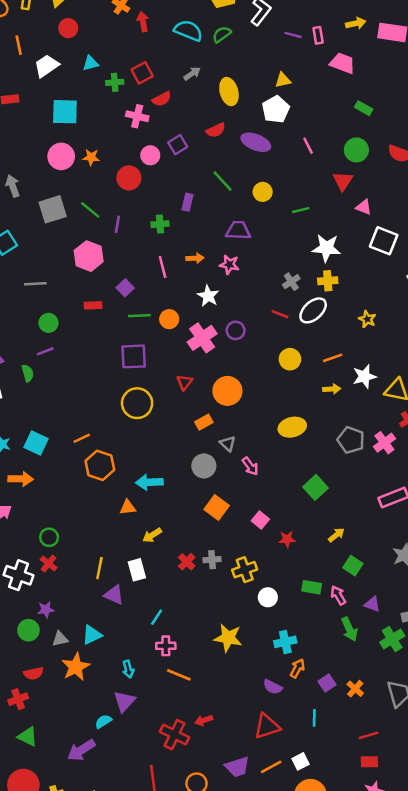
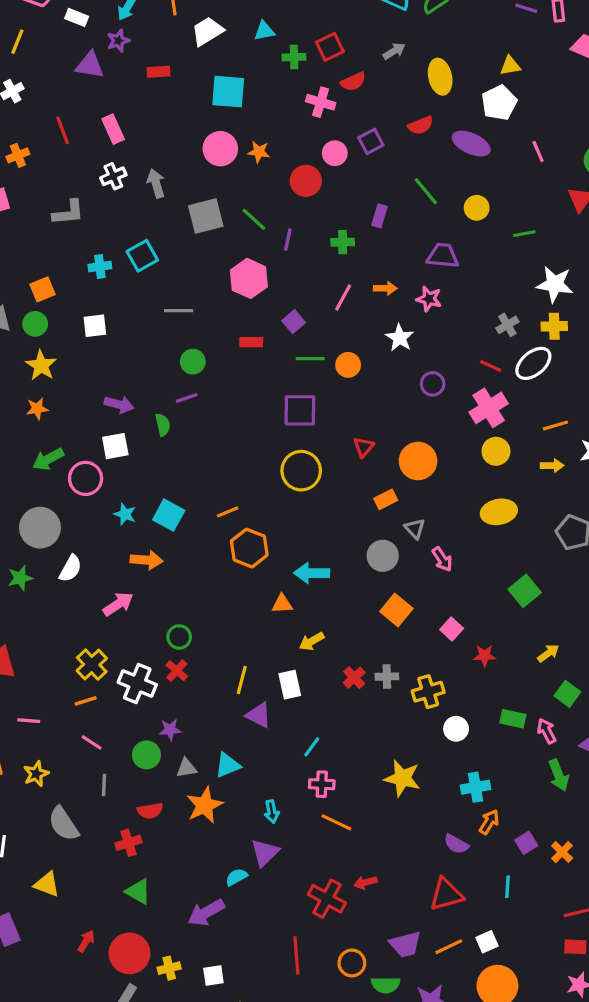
pink line: (163, 267) -> (343, 297), turned 40
pink cross: (202, 338) -> (489, 408), moved
yellow circle: (290, 359) -> (496, 451), moved

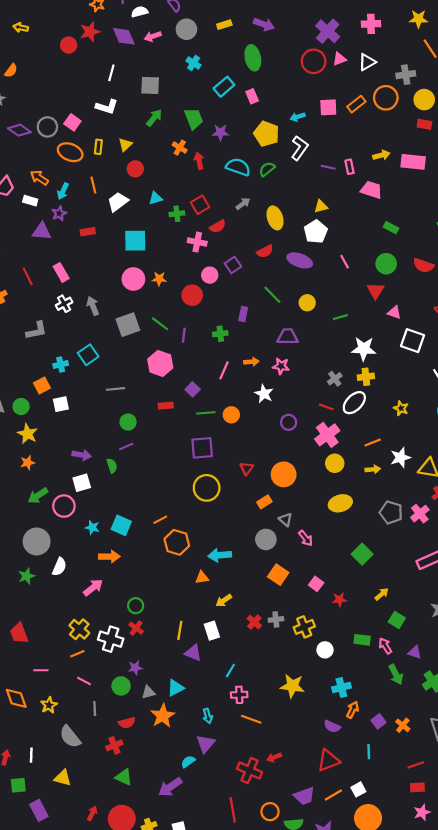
orange square: (42, 289) -> (42, 386), moved

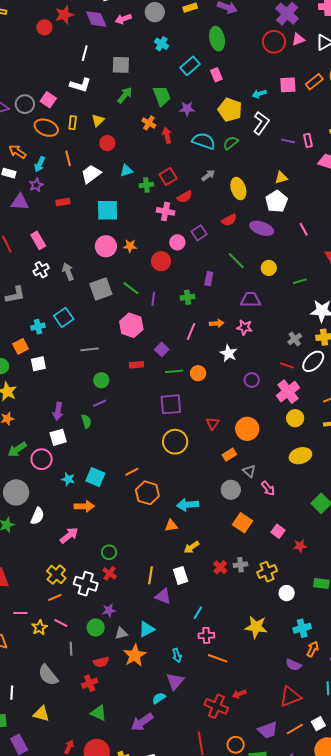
purple arrow: (82, 455) -> (58, 411), turned 90
yellow star: (49, 705) -> (39, 627), moved

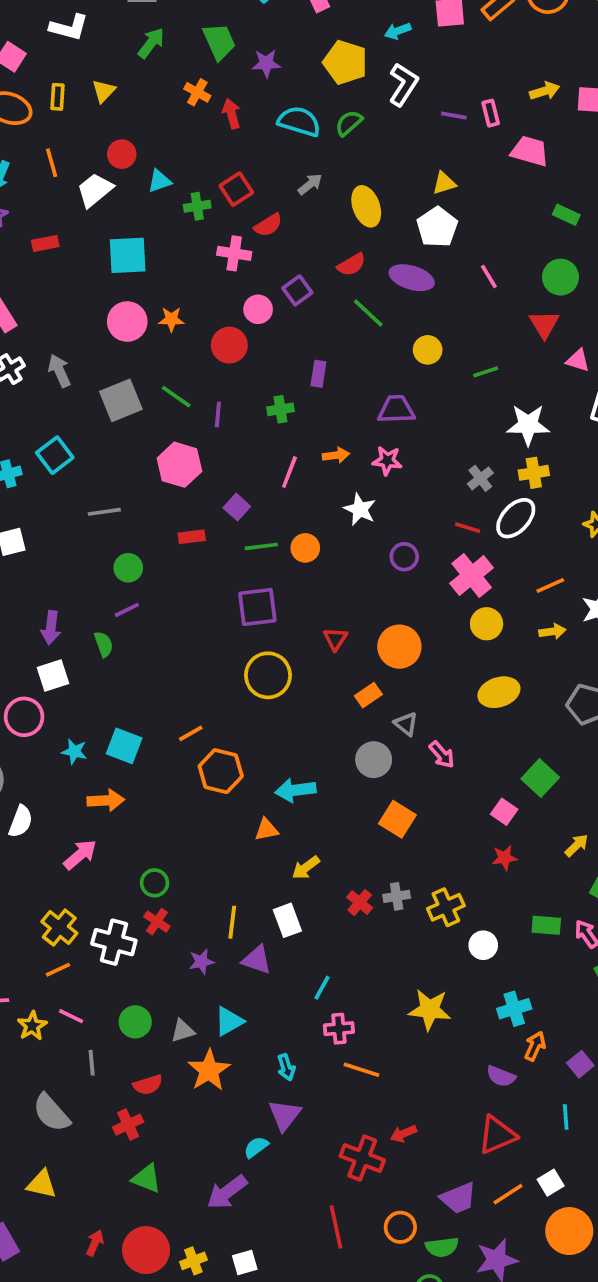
red circle: (107, 143) -> (122, 154), moved
green line: (236, 261) -> (368, 313), moved
pink square: (278, 531) -> (504, 812), moved
purple star: (109, 610) -> (202, 962), moved

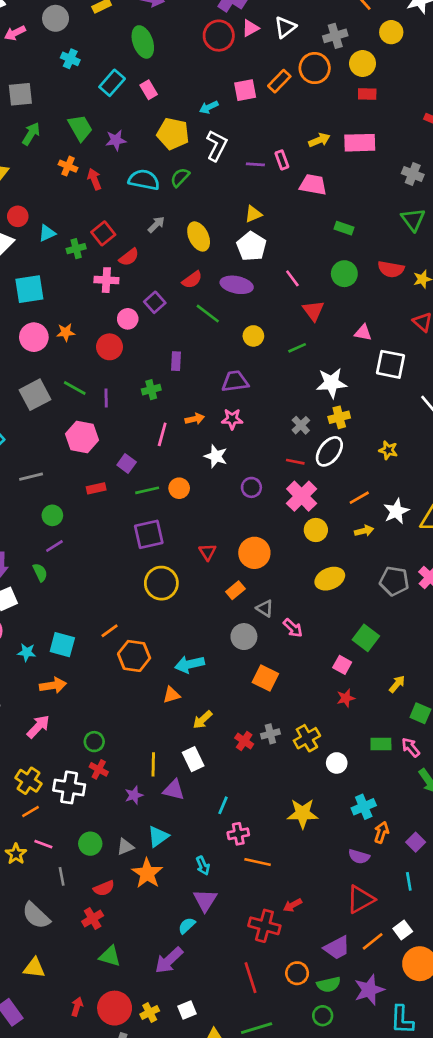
red triangle: (544, 324) -> (313, 311), moved

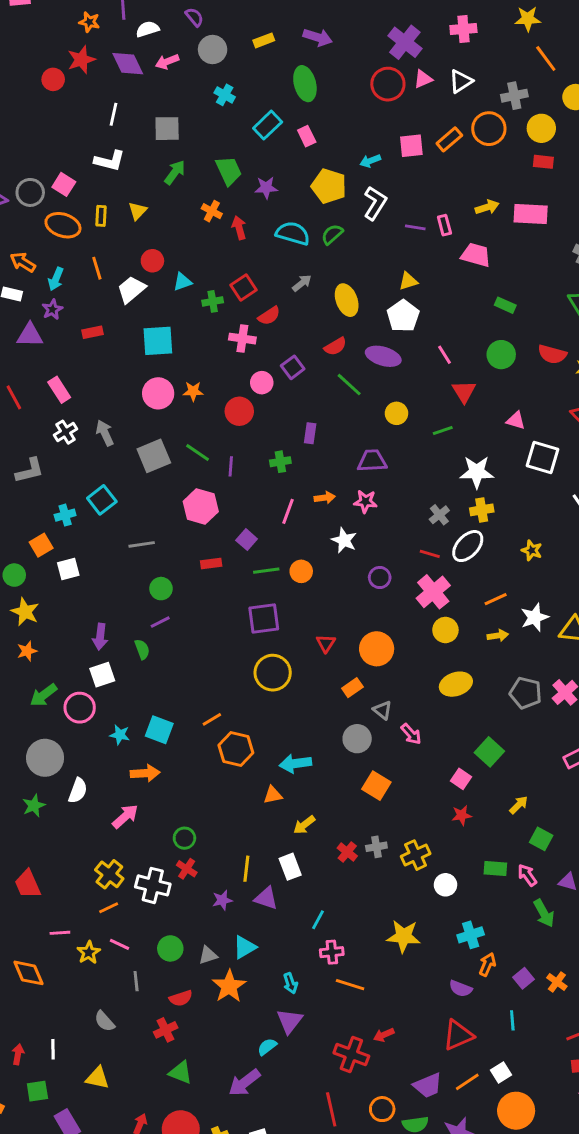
gray semicircle: (36, 916) -> (105, 1021), size x0.7

